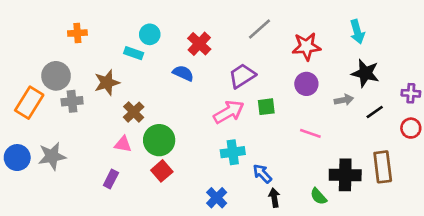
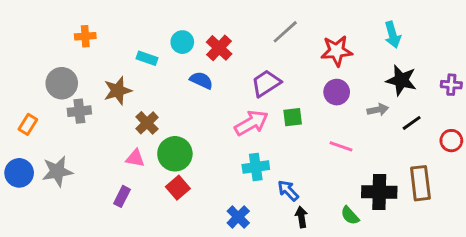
cyan circle: (150, 34) -> (182, 42), moved
purple cross: (411, 93) -> (451, 85), moved
orange rectangle: (29, 103) -> (28, 124), moved, size x0.6

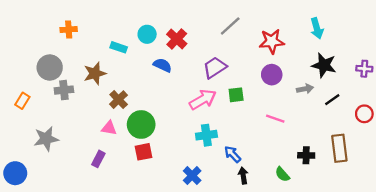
blue circle: (19, 173) -> (15, 173), moved
red square: (178, 188) -> (143, 152), turned 30
black cross: (379, 192) -> (306, 155), size x0.6

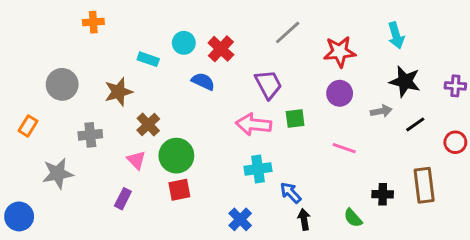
orange cross: (69, 30) -> (93, 22), moved
purple trapezoid: (215, 68) -> (268, 84), turned 95
gray cross: (64, 90) -> (90, 135), moved
pink arrow: (203, 100) -> (254, 124), turned -144
pink triangle: (109, 128) -> (136, 160), turned 35

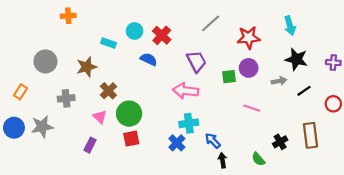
green square: (295, 119) -> (229, 77), moved
black cross: (383, 194) -> (280, 142), turned -32
blue circle: (19, 216) -> (14, 128), moved
blue cross: (240, 219) -> (177, 143), moved

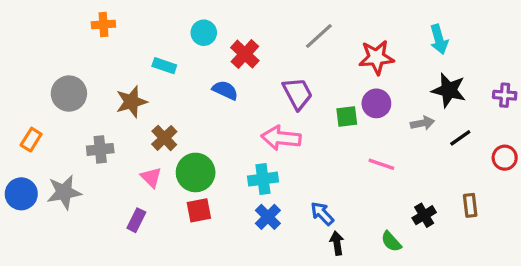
cyan circle: (135, 31) -> (204, 33), moved
cyan cross: (189, 123) -> (263, 179), moved
brown rectangle: (311, 135) -> (470, 205), size x0.6

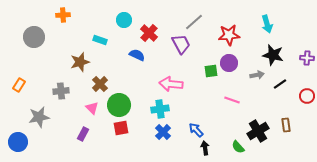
gray circle: (69, 94) -> (34, 37), moved
purple trapezoid: (297, 94) -> (181, 44), moved
blue circle: (21, 194) -> (18, 142), moved
black cross: (424, 215) -> (258, 131), size x1.5

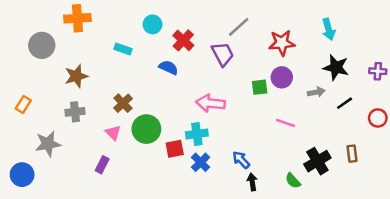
orange cross: (63, 15) -> (77, 18), size x1.5
brown star: (80, 62) -> (76, 76), moved
red square: (121, 128) -> (175, 149), moved

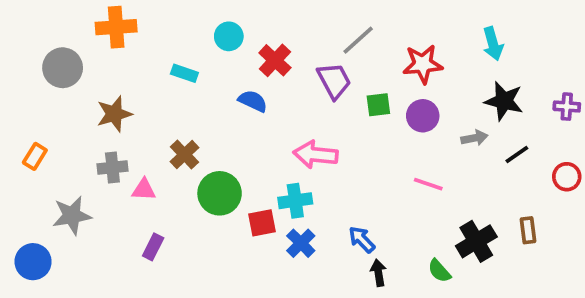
green square: (260, 87) -> (378, 105), moved
pink triangle: (113, 133) -> (144, 190), moved, turned -42

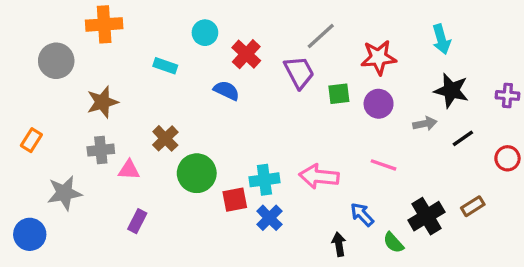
pink arrow: (316, 155) -> (319, 176), moved
brown rectangle: (528, 230) -> (473, 206), turned 65
blue arrow: (362, 239) -> (362, 215), moved

